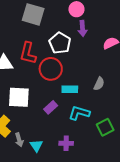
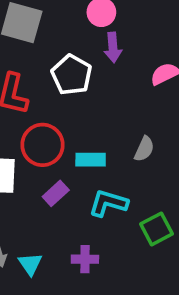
red circle: (51, 69) -> (42, 145), moved

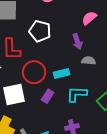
purple arrow: (113, 47) -> (77, 41), moved
gray semicircle: (144, 149) -> (88, 61), turned -96

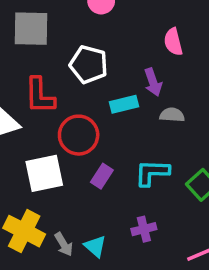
pink semicircle: (89, 18) -> (173, 42), turned -63
cyan rectangle: (61, 73) -> (124, 104), moved

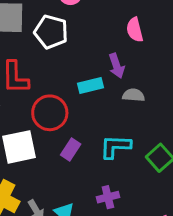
white pentagon: (89, 64) -> (51, 32), moved

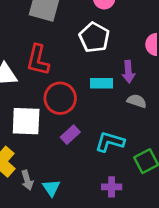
white pentagon: (51, 32) -> (94, 37), moved
purple cross: (108, 197) -> (112, 187), moved

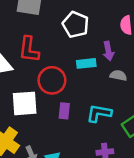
purple rectangle: (70, 135) -> (64, 111), turned -35

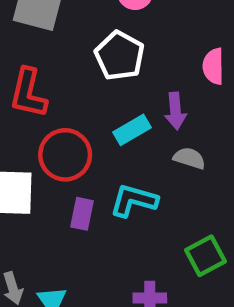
cyan rectangle: (86, 63) -> (132, 130), turned -30
cyan L-shape: (99, 113) -> (134, 200), moved

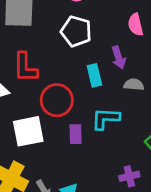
cyan rectangle: (132, 130) -> (94, 75), turned -60

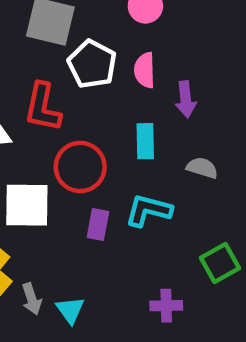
pink semicircle: (135, 25) -> (145, 70), moved
white pentagon: (76, 31) -> (92, 64), moved
purple arrow: (119, 57) -> (186, 99), moved

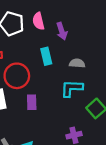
cyan L-shape: (148, 210) -> (72, 88), moved

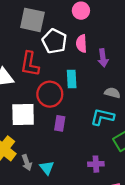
cyan rectangle: (46, 56) -> (72, 79), moved

